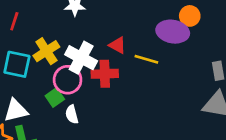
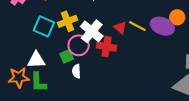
yellow line: (146, 59) -> (137, 26), moved

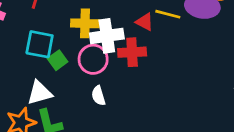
yellow cross: (67, 21) -> (85, 23), moved, turned 36
white cross: (92, 31) -> (107, 36), turned -35
green square: (67, 56) -> (58, 60), moved

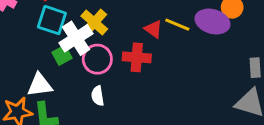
yellow cross: (85, 23) -> (94, 23), turned 32
white cross: (107, 36) -> (76, 38), moved, turned -32
cyan square: (40, 44) -> (52, 20), moved

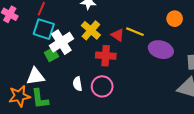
purple ellipse: (213, 22) -> (161, 50), moved
yellow cross: (94, 23) -> (91, 30), moved
pink circle: (97, 59) -> (102, 86), moved

